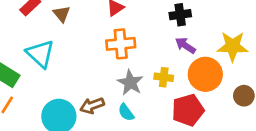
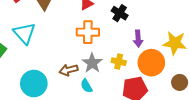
black cross: (180, 15) -> (120, 13), moved, turned 35
purple arrow: (185, 45) -> (138, 39), turned -133
brown arrow: (92, 106) -> (68, 70), moved

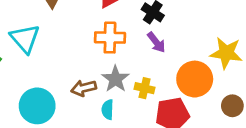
purple arrow: (138, 39) -> (156, 42), moved, turned -35
yellow cross: (119, 62) -> (145, 88), moved
cyan semicircle: (86, 86) -> (108, 110), turned 32

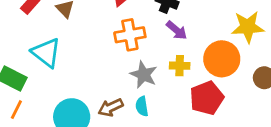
brown arrow: (84, 88) -> (111, 107), moved
yellow cross: (145, 88) -> (180, 66), moved

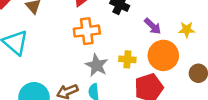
yellow star: (248, 27) -> (187, 30), size x0.6
purple arrow: (177, 30) -> (153, 26), moved

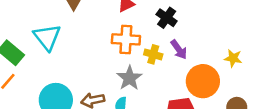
purple arrow: (153, 26) -> (179, 49), moved
yellow cross: (127, 59) -> (153, 54), moved

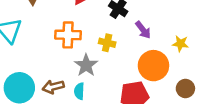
orange cross: (126, 39) -> (68, 35), moved
purple arrow: (179, 49) -> (143, 30), moved

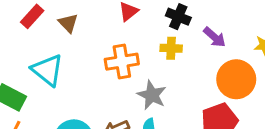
yellow cross: (107, 43) -> (171, 48), moved

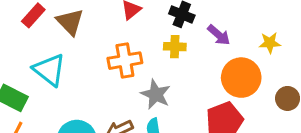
brown triangle: (68, 23) -> (70, 22), size x1.4

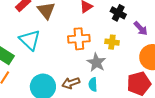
yellow cross: (175, 47) -> (112, 42), moved

